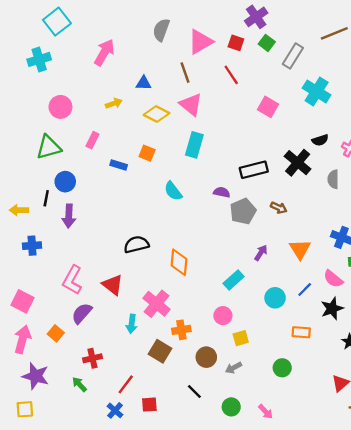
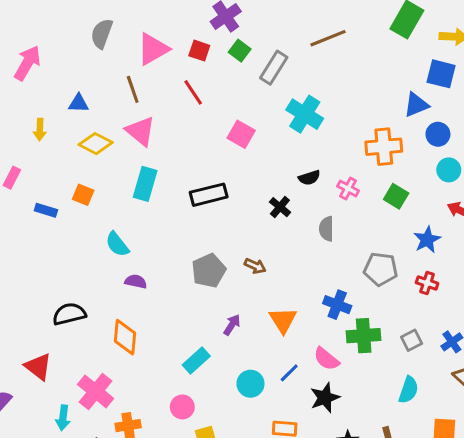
yellow arrow: (114, 103) -> (40, 130), turned 112
black cross: (298, 163) -> (280, 207), size x0.6
black rectangle: (254, 170) -> (209, 195), moved
purple semicircle: (222, 192) -> (136, 281), moved

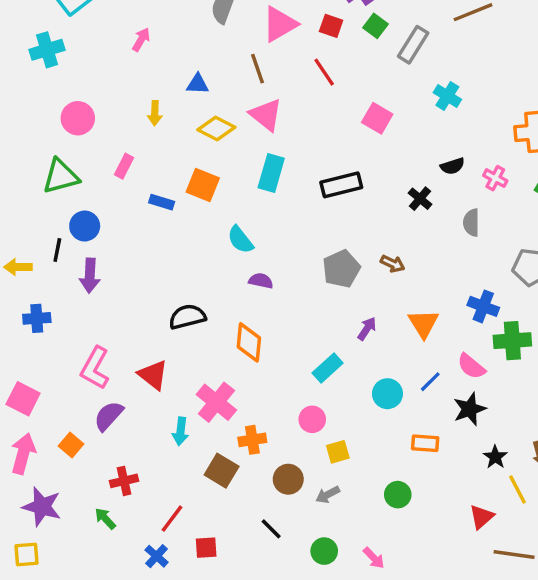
pink arrow: (27, 63) -> (141, 40), size x0.6
cyan cross: (305, 114) -> (447, 96), size x0.7
orange square: (83, 195) -> (203, 185), size x1.4

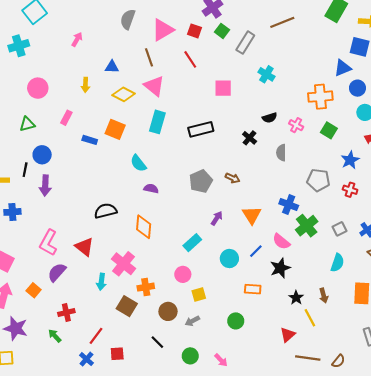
pink square: (377, 118) -> (223, 88), turned -30
green triangle: (61, 176) -> (27, 124), size x0.7
green cross: (512, 341) -> (307, 226), turned -35

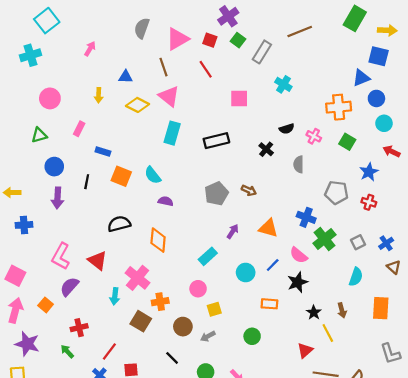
orange square: (115, 129) -> (121, 176), moved
black line: (25, 170) -> (87, 182), moved
orange triangle: (252, 215) -> (268, 228), turned -42

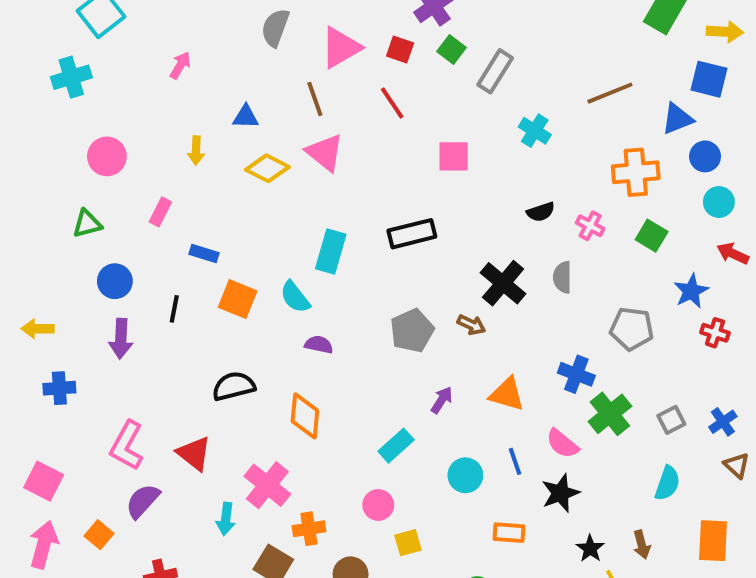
brown line: (300, 31) -> (610, 93), moved
cyan rectangle: (172, 133) -> (331, 251), moved
black cross: (266, 149) -> (503, 283), moved, size x1.6
red cross: (369, 202) -> (715, 333), moved
blue line: (273, 265) -> (515, 461), turned -64

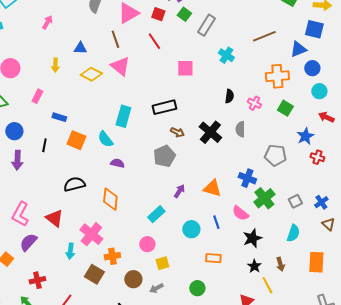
black semicircle: (541, 212) -> (229, 96), turned -64
brown arrow: (471, 325) -> (177, 132), moved
black star: (560, 493) -> (252, 238), moved

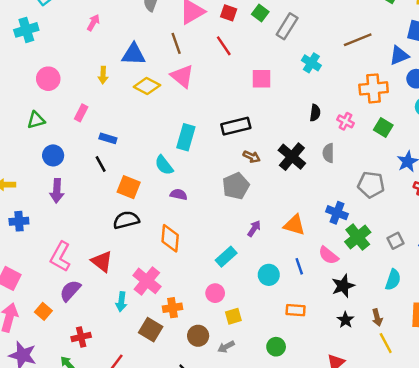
blue triangle: (80, 48) -> (134, 54), size x1.5
orange square: (76, 140) -> (129, 187), moved
black line: (44, 145) -> (101, 164), moved, turned -40
yellow line: (267, 285) -> (386, 343), moved

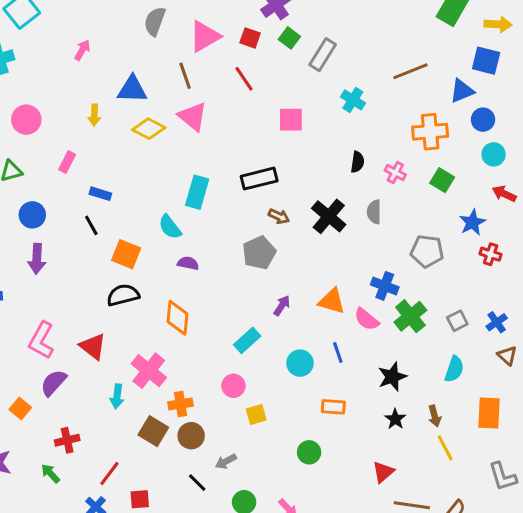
pink semicircle: (328, 255) -> (367, 319), moved
brown circle: (198, 336) -> (191, 436), moved
gray arrow: (226, 347) -> (226, 461), moved

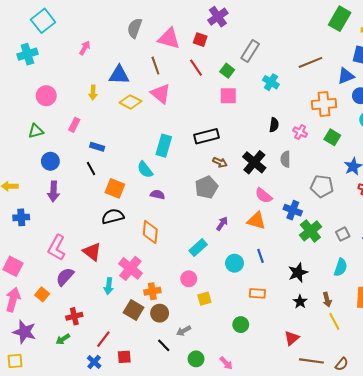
pink triangle: (205, 36) -> (169, 38), turned 45
green square: (289, 38) -> (227, 71), moved
pink semicircle: (367, 319) -> (264, 196), moved
green arrow: (50, 473) -> (63, 339), turned -80

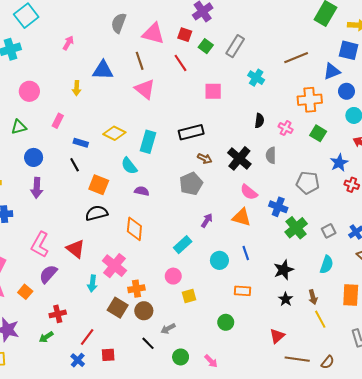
green square: (227, 71) -> (206, 46), moved
yellow diamond: (130, 102) -> (114, 133), moved

